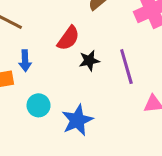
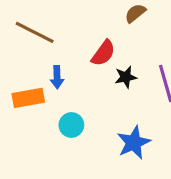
blue star: (77, 120) -> (134, 143), moved

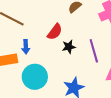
cyan circle: (71, 125) -> (35, 77), size x1.6

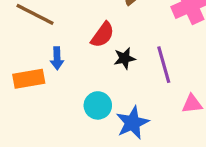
cyan circle: (35, 77) -> (98, 105), moved, size x0.7

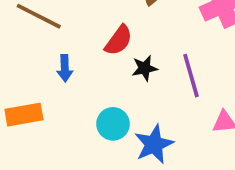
orange rectangle: (29, 79) -> (24, 115), moved

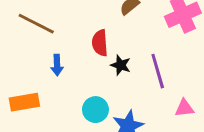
red semicircle: (119, 40) -> (100, 43), turned 140
black star: (145, 68) -> (121, 65), turned 30

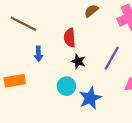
black star: (121, 65) -> (78, 61), moved
purple line: (158, 71) -> (112, 58), turned 45

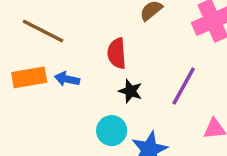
blue arrow: (38, 54) -> (67, 79), turned 104
orange rectangle: (15, 81) -> (29, 77), moved

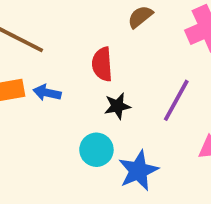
black star: (130, 91) -> (117, 106), turned -30

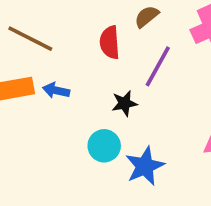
red semicircle: (102, 64) -> (110, 42), moved
purple line: (176, 100) -> (158, 66), moved

